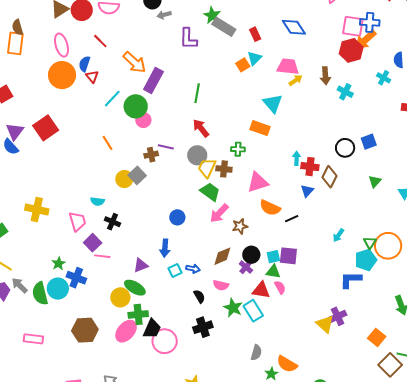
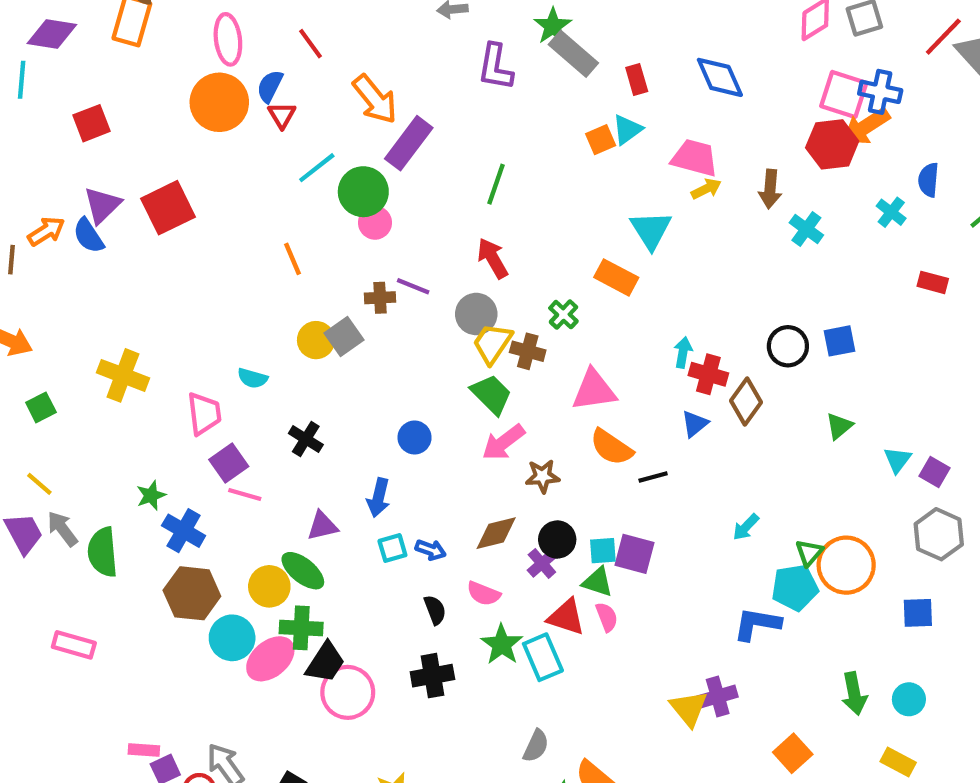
green cross: (238, 149) -> (563, 315), turned 32
black cross: (112, 222) -> (306, 439), moved
cyan circle: (58, 289) -> (232, 638), moved
brown hexagon: (85, 330) -> (192, 593), moved

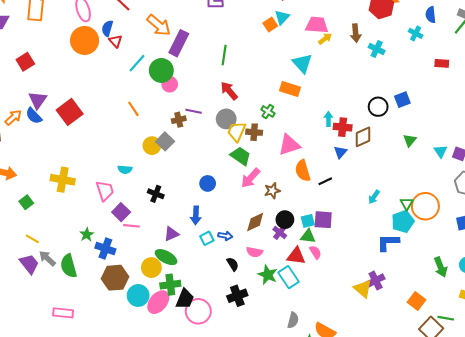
red square: (168, 208) -> (70, 112), moved
brown diamond: (746, 402) -> (363, 137), turned 40
orange semicircle: (611, 447) -> (303, 171), turned 50

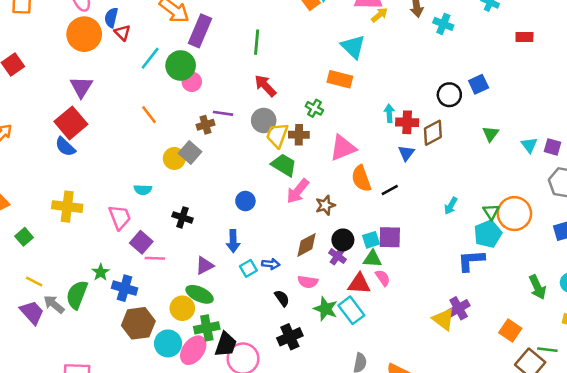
purple triangle: (38, 100) -> (81, 87), moved
blue semicircle: (34, 116) -> (65, 147), moved
green semicircle: (69, 266) -> (77, 295), moved, turned 40

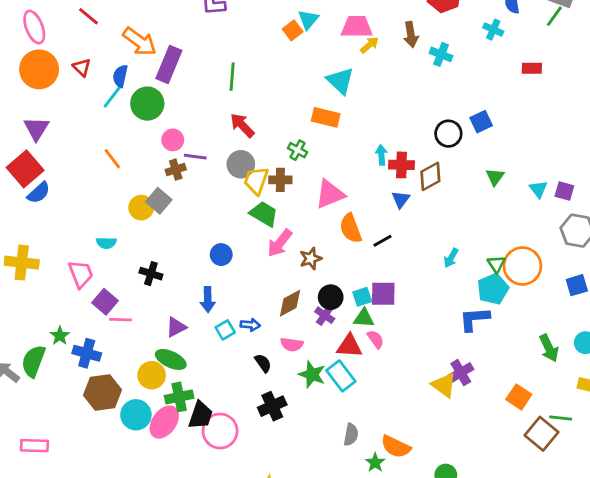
blue semicircle: (111, 18) -> (120, 76), moved
pink circle: (192, 82) -> (173, 140), moved
blue semicircle: (65, 147) -> (39, 193), moved, turned -85

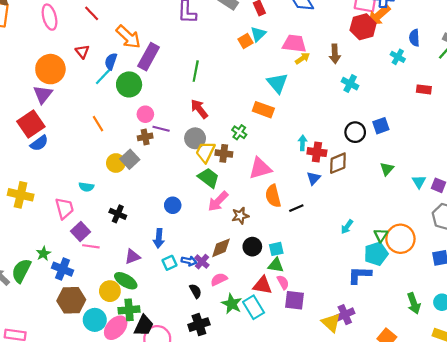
cyan cross: (441, 54) -> (350, 84), moved
orange circle: (39, 69) -> (50, 69), moved
purple square: (383, 294) -> (294, 300), moved
purple cross: (325, 315) -> (202, 262), moved
pink semicircle: (292, 344) -> (219, 279), turned 140

